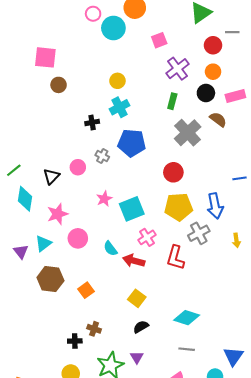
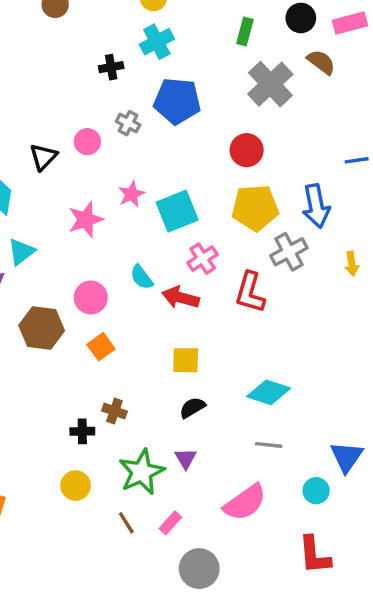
pink star: (58, 214) -> (86, 220), moved
pink circle: (78, 238) -> (91, 298), moved
cyan triangle: (43, 243) -> (21, 252), moved
yellow square: (137, 298) -> (186, 360), turned -36

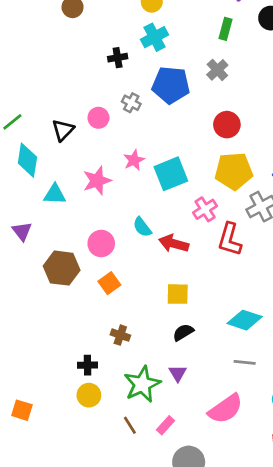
gray cross: (270, 84) -> (217, 70), moved, size x0.6
cyan triangle: (21, 252) -> (55, 194), moved, turned 40
pink cross: (203, 259) -> (205, 209), moved
black cross: (82, 431) -> (88, 365), moved

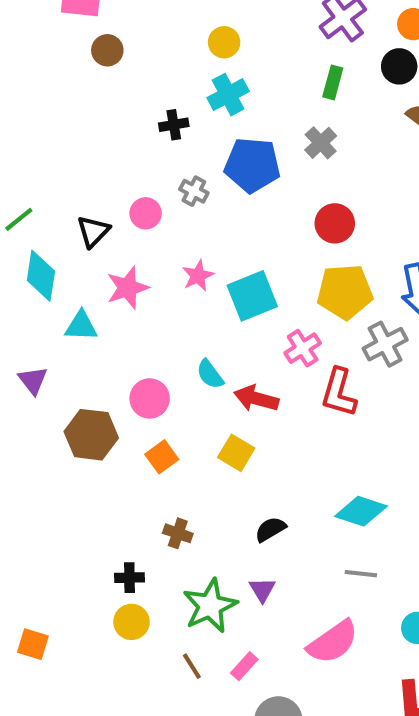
pink star: (97, 181) -> (127, 288), moved
yellow square: (178, 294) -> (236, 453), moved, turned 30

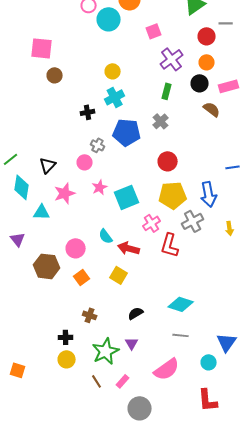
pink circle: (146, 213) -> (85, 162), moved

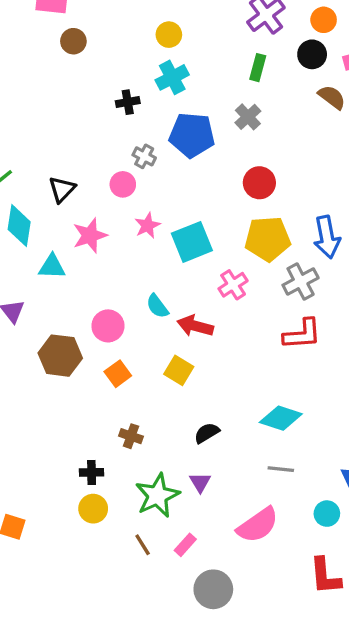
red L-shape: (170, 245) -> (302, 334), moved, turned -110

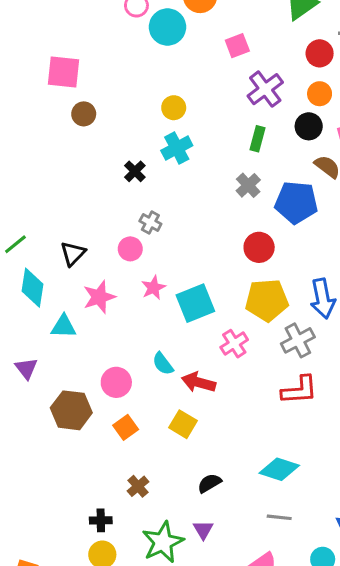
black cross: (128, 102) -> (135, 171), turned -35
blue pentagon: (192, 135) -> (296, 202), moved
brown cross: (131, 436) -> (138, 486), turned 30

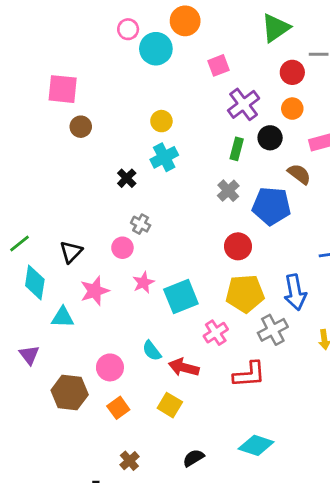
black circle: (309, 126) -> (270, 138), moved
red L-shape: (299, 390) -> (249, 374), moved

